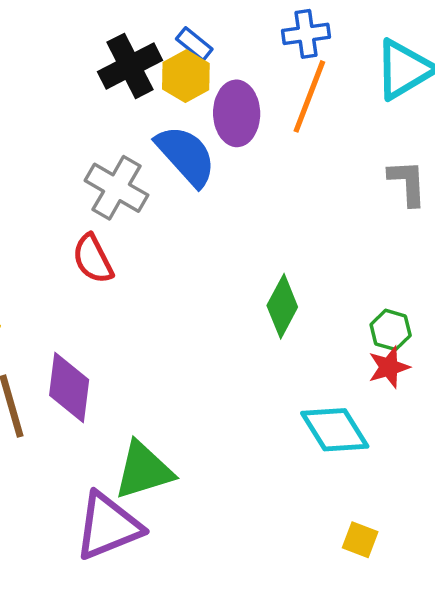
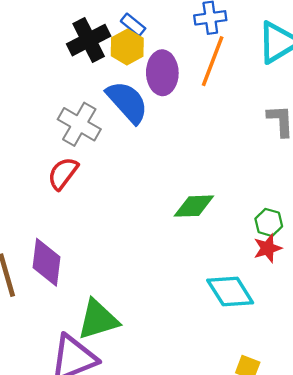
red semicircle: (93, 259) -> (63, 173), turned 64
green diamond: (282, 306) -> (194, 206), turned 60

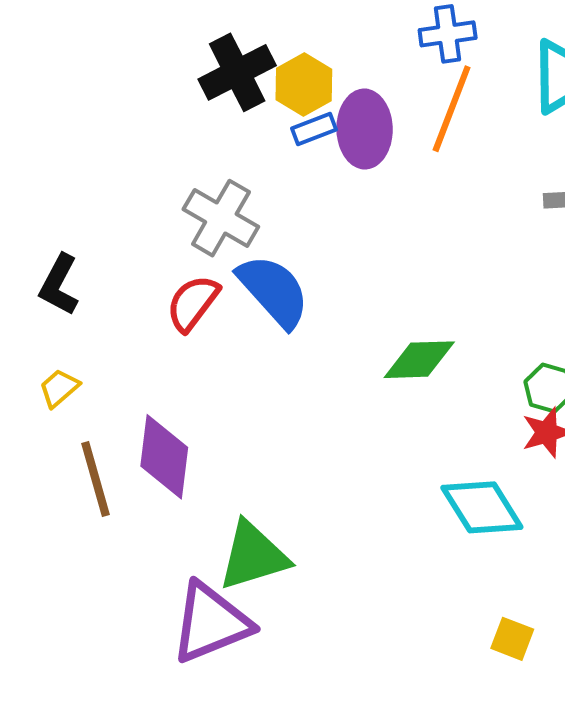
blue rectangle: (133, 25) -> (314, 129), moved, turned -60
blue semicircle: (127, 102) -> (274, 291), moved

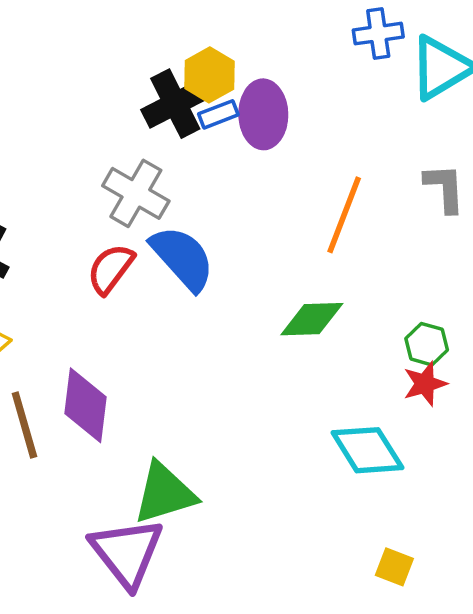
blue cross: (448, 34) -> (378, 34), moved
black cross: (237, 72) -> (175, 104), moved
orange line: (452, 109) -> (344, 215), moved
purple triangle: (211, 623) -> (127, 553), turned -46

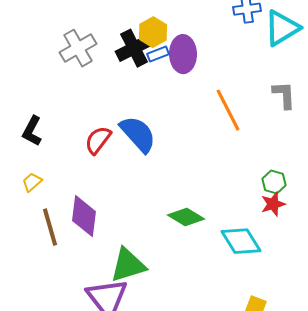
gray cross: (136, 193) -> (78, 48), moved, turned 30
orange line: (344, 215) -> (228, 110), turned -48
green diamond: (312, 319) -> (186, 217), moved, turned 33

